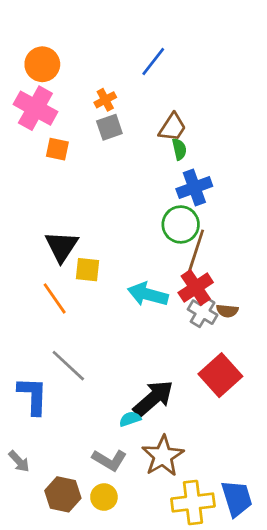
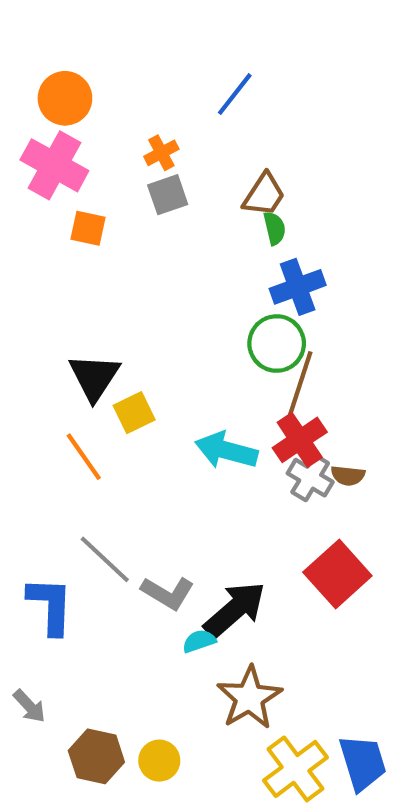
yellow square: (88, 270) -> (134, 413), turned -32
gray L-shape: (109, 460) -> (168, 593), moved
yellow cross: (193, 503) -> (295, 769), turned -30

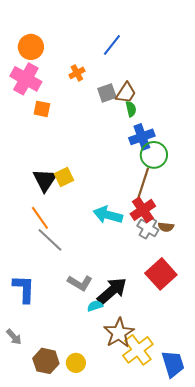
gray square: (168, 195) -> (107, 93), moved
green circle: (277, 344) -> (154, 155), moved
yellow square: (134, 413) -> (64, 177), moved
gray line: (105, 559) -> (50, 240), moved
yellow cross: (295, 769) -> (138, 350), moved

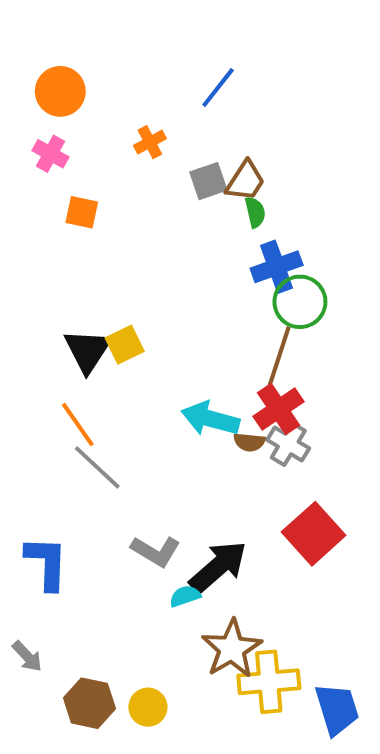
pink cross: (26, 79) -> (51, 154), size x0.6
brown semicircle: (166, 227) -> (249, 442), moved
yellow cross: (138, 350) -> (269, 682), turned 32

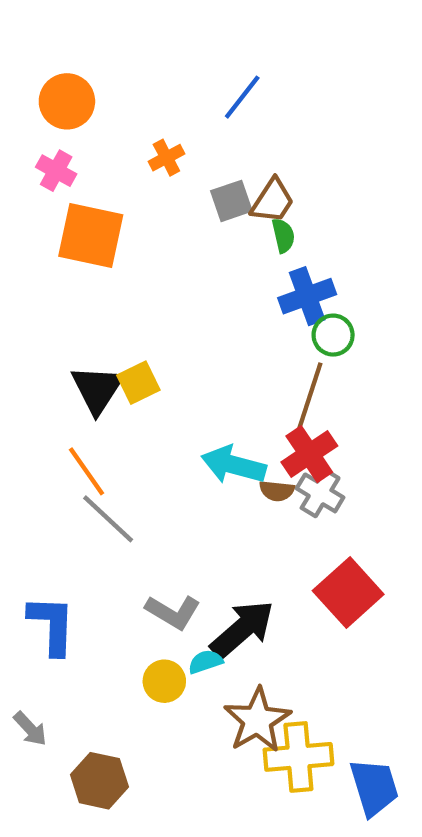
orange square: (82, 212) -> (91, 236), size x1.8
green circle: (300, 302) -> (333, 335), size x0.7
yellow circle: (148, 707) -> (164, 681), moved

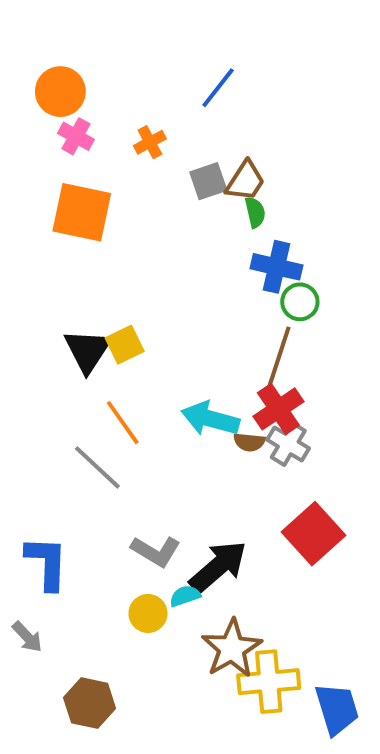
pink cross: (56, 171) -> (76, 136), moved
blue cross: (307, 296) -> (277, 267), turned 33
orange line: (86, 471) -> (123, 423), moved
gray arrow: (30, 729) -> (27, 637), moved

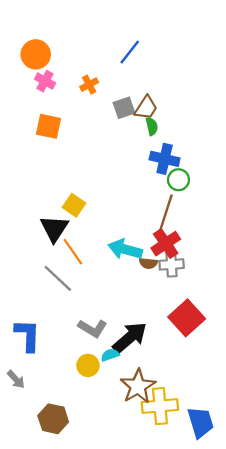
orange square: (82, 212) -> (48, 126), size x0.7
yellow square: (125, 345) -> (74, 205), turned -30
black triangle: (88, 351) -> (54, 228), moved
gray cross: (288, 444) -> (172, 264), turned -35

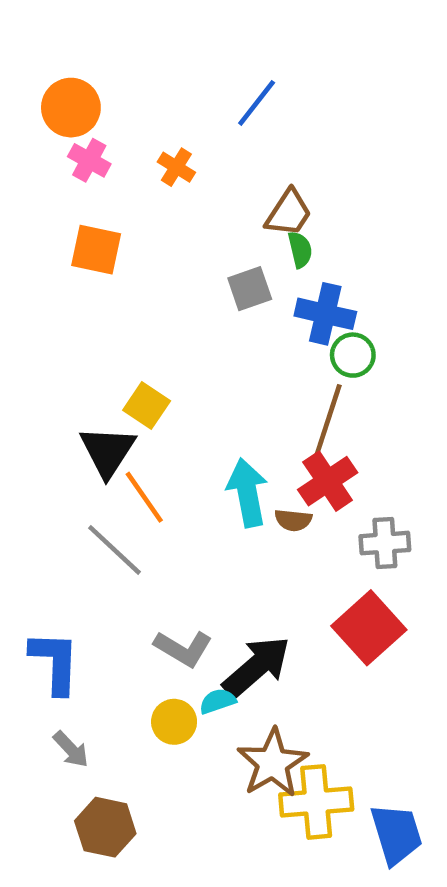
orange cross: (89, 85) -> (176, 167), turned -30
gray square: (124, 108) -> (250, 289), moved
cyan arrow: (125, 249) -> (247, 493), turned 64
gray cross: (172, 264) -> (385, 543), moved
gray arrow: (16, 379) -> (71, 749), moved

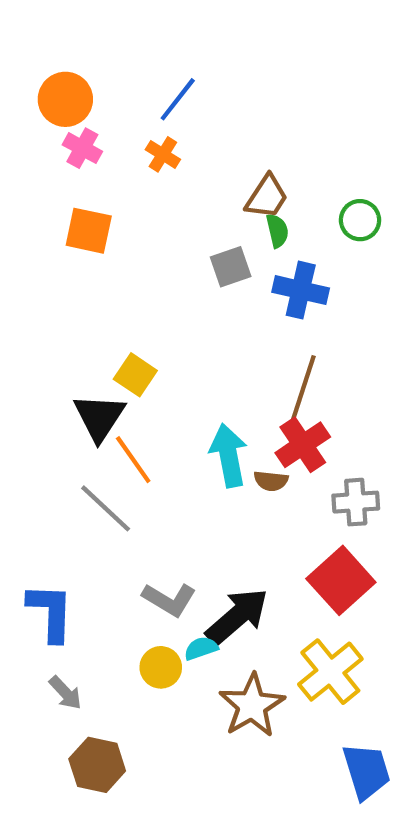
blue line: (257, 103) -> (178, 99), moved
green circle: (353, 355) -> (360, 220), moved
yellow cross: (316, 802) -> (330, 672), moved, turned -34

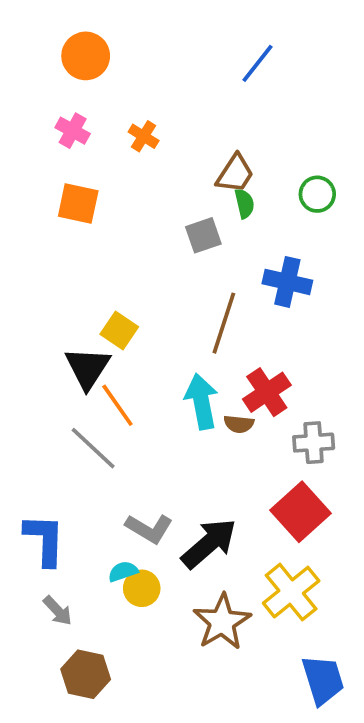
orange circle: (65, 99) -> (86, 56), moved
blue line: (178, 99) -> (258, 63), moved
blue cross: (301, 290) -> (287, 282), moved
brown line: (303, 390) -> (224, 323), moved
cyan semicircle: (201, 648) -> (123, 571), moved

